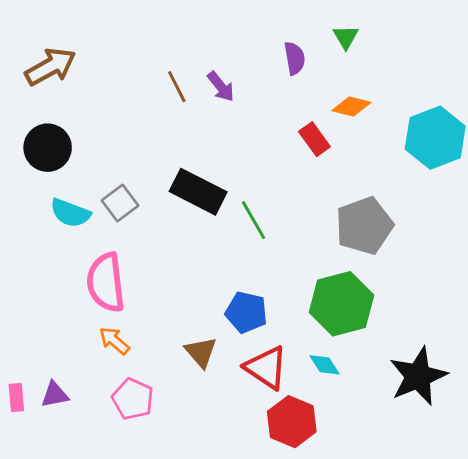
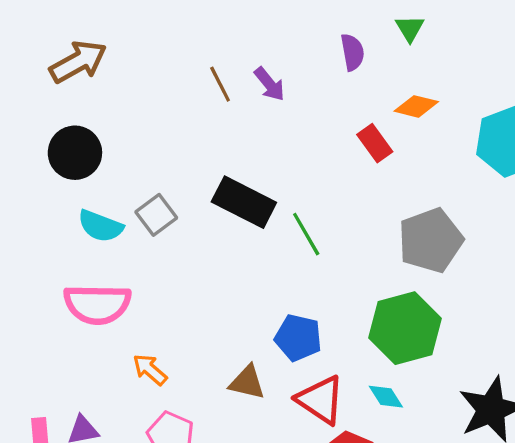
pink semicircle: (106, 282) -> (97, 304), moved, turned -82
brown triangle: (201, 352) -> (247, 382), turned -36

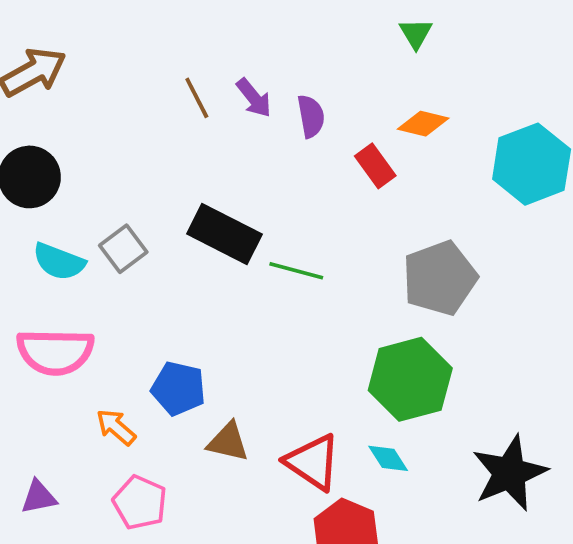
purple semicircle: (352, 52) -> (311, 116), moved
green line: (306, 234) -> (296, 271), turned -45
blue pentagon: (298, 338) -> (178, 389), moved

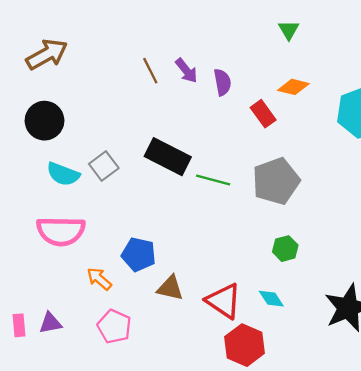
gray pentagon: (440, 278) -> (276, 181), moved
green hexagon: (410, 379) -> (285, 249), size x0.5

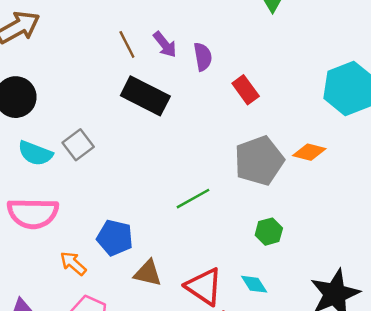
orange diamond: (293, 87) -> (309, 152), moved
black rectangle: (168, 157) -> (145, 96), moved
green line: (213, 180) -> (193, 199), moved, turned -44

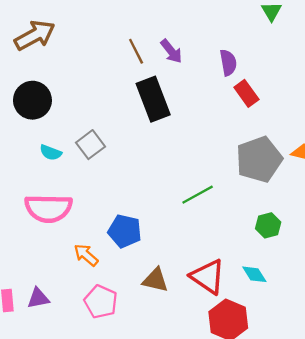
purple semicircle: (203, 57) -> (228, 63), moved
black rectangle: (145, 96) -> (153, 99), turned 42
cyan semicircle: (35, 153) -> (51, 153), size x0.7
brown triangle: (148, 273) -> (155, 280), moved

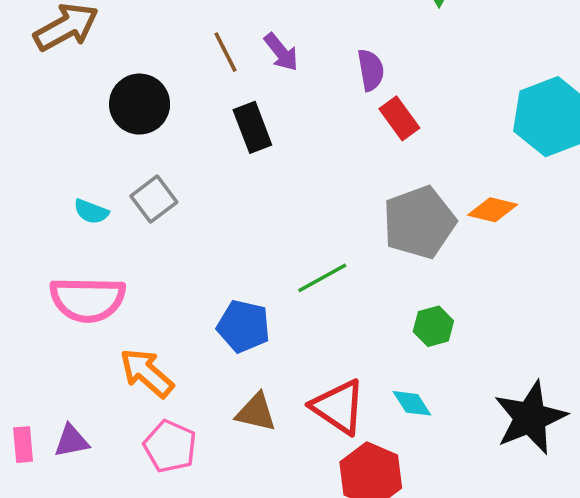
black rectangle: (153, 99) -> (252, 127), size x0.7
black circle: (32, 100) -> (140, 104), moved
blue pentagon: (125, 231) -> (243, 326), moved
orange arrow: (86, 255) -> (147, 373), size x1.4

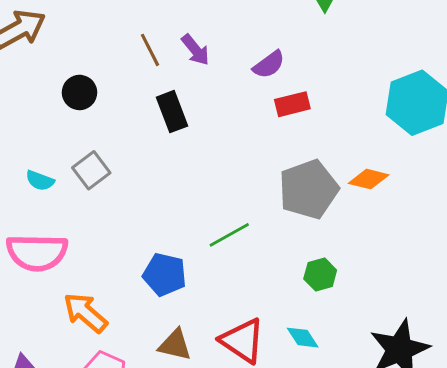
purple semicircle: (371, 70) -> (269, 65), turned 64
black circle: (140, 104) -> (79, 92), size x0.7
red rectangle: (399, 118) -> (292, 104), turned -68

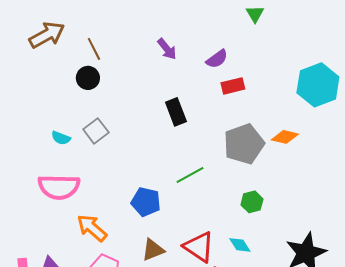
brown line: (150, 50) -> (94, 49), moved
black rectangle: (172, 112) -> (176, 112), moved
brown triangle: (175, 345) -> (153, 250), turned -35

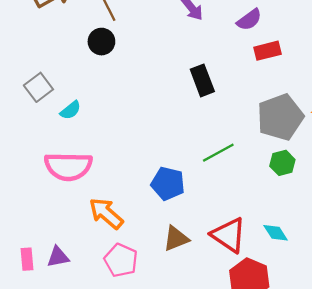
gray square: (96, 131) -> (38, 87), moved
cyan semicircle: (61, 138) -> (71, 110), turned -60
green hexagon: (252, 202) -> (282, 163), moved

